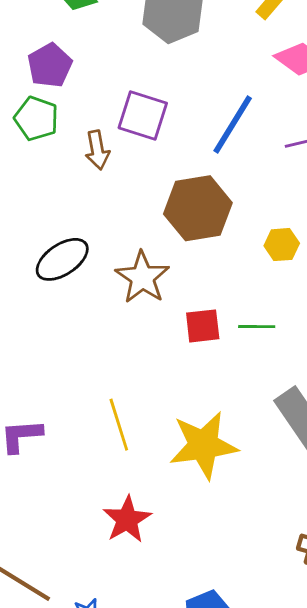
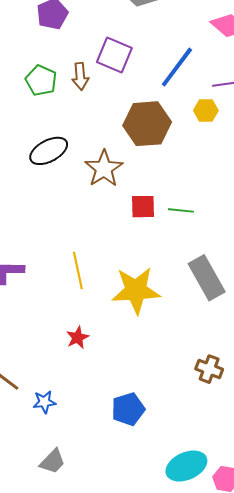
green pentagon: (36, 118) -> (41, 80), moved
yellow hexagon: (282, 245) -> (206, 111), moved
red star: (127, 519) -> (78, 338), size x0.7

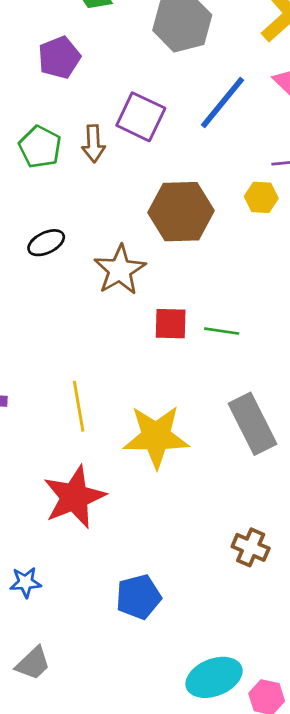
blue line: (177, 67) -> (222, 103), moved
black ellipse: (49, 151) -> (46, 243), size x0.7
red star: (78, 338) -> (74, 497), size x2.0

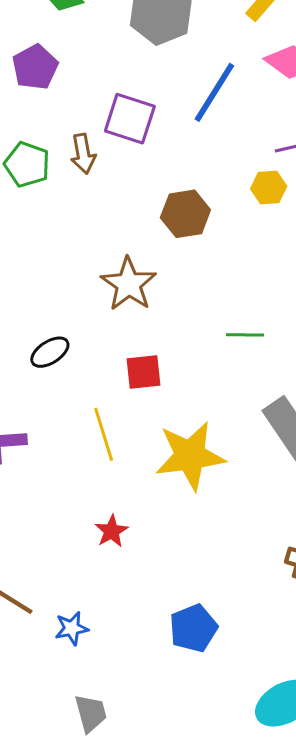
brown hexagon: (181, 212) -> (185, 214), size x0.7
black ellipse: (46, 243) -> (50, 352), moved
red square: (171, 324) -> (143, 372), moved
red star: (74, 497) -> (112, 531), size x0.5
gray trapezoid: (33, 663) -> (91, 713), turned -54

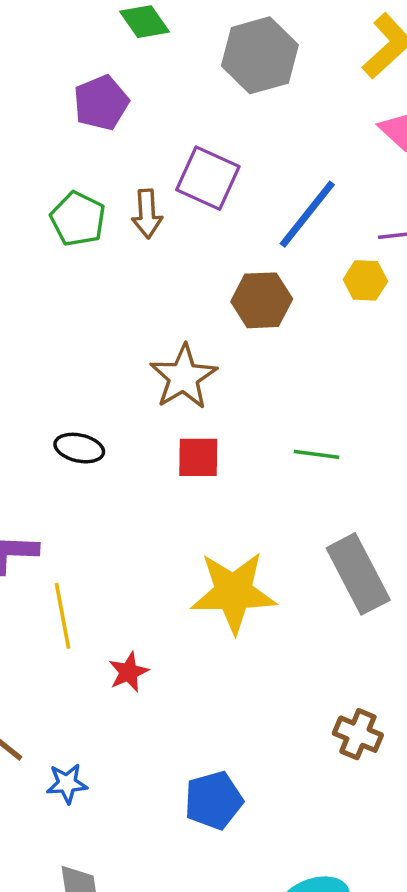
blue line: (214, 92) -> (307, 214), moved
black ellipse: (50, 352) -> (79, 448), turned 39
red square: (143, 372) -> (198, 457), moved
yellow line: (104, 434) -> (63, 616), moved

